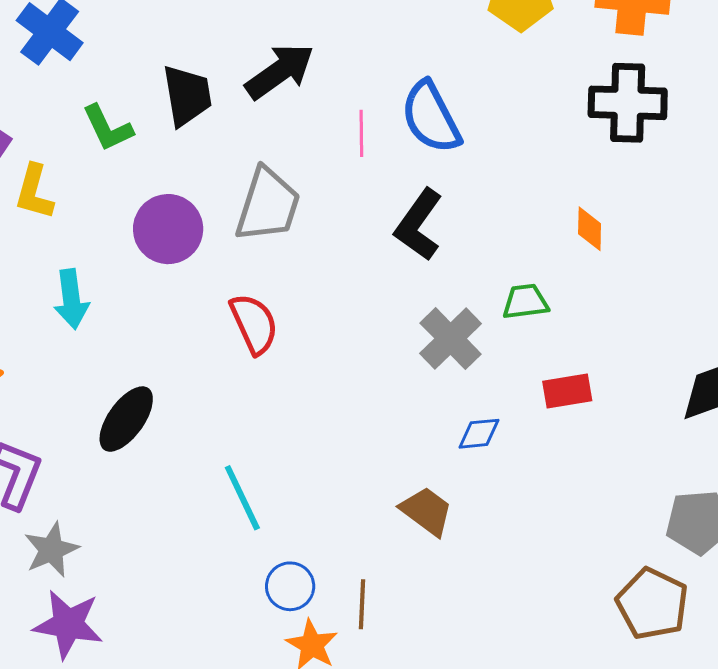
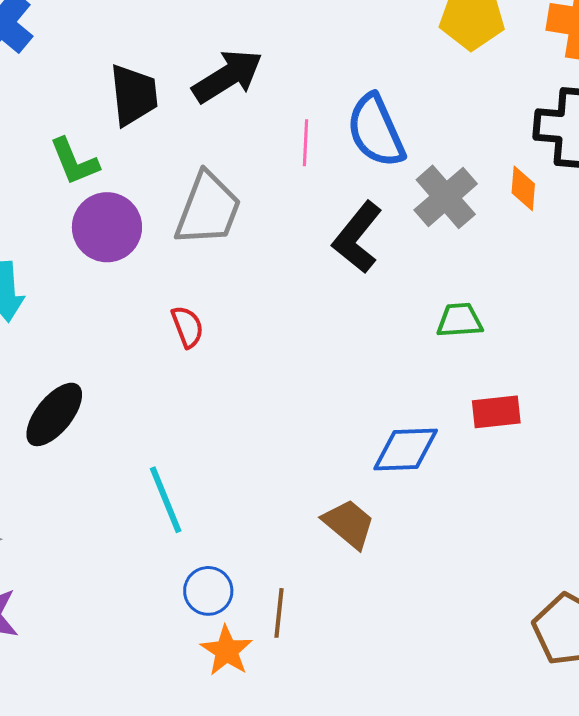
green L-shape: (108, 128) -> (74, 161), moved
orange diamond: (590, 229) -> (523, 188), moved
red semicircle: (254, 324) -> (187, 327), size x0.7
gray cross: (451, 339) -> (446, 197), moved
blue diamond: (479, 434) -> (406, 449), size x1.5

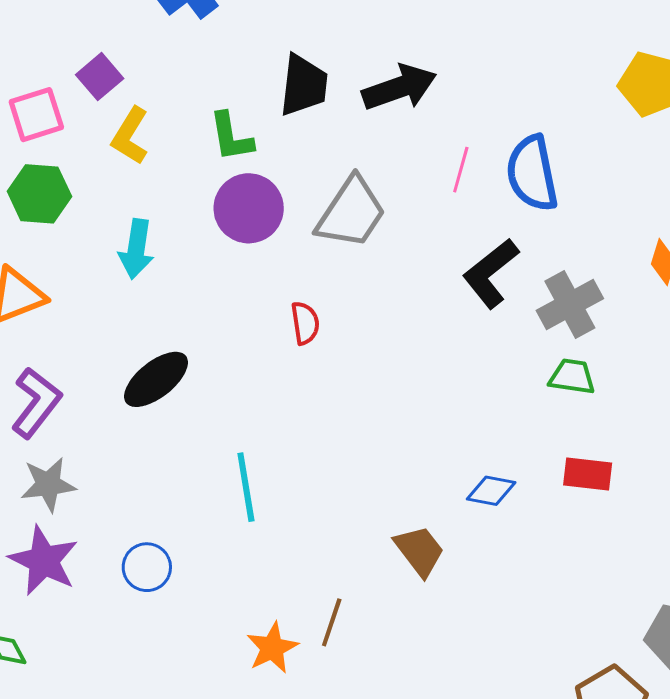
gray cross: (446, 197) -> (570, 304), moved
blue diamond: (406, 449) -> (491, 491), size x0.7
blue circle: (208, 591) -> (147, 567), moved

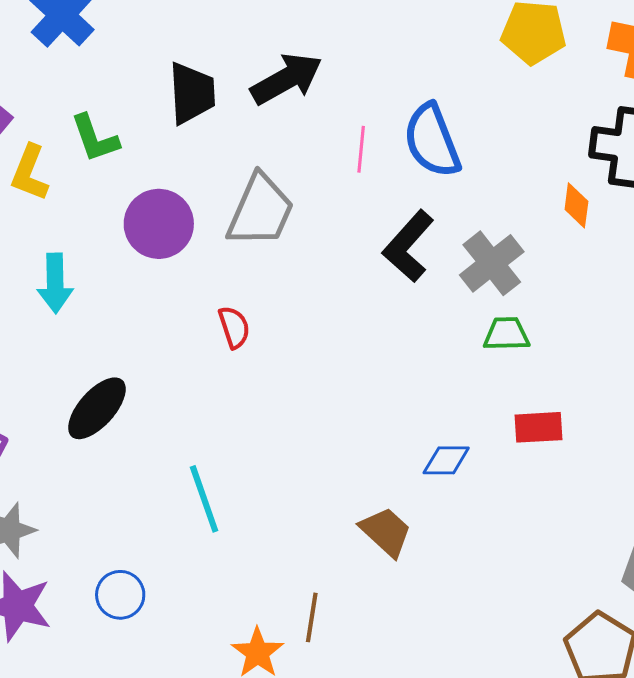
green L-shape: (231, 137) -> (95, 138), moved

